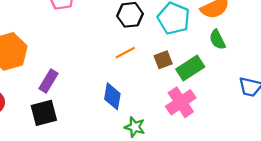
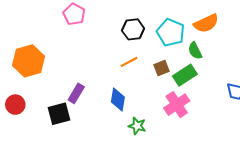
green semicircle: (217, 40) -> (195, 51), moved
purple rectangle: (49, 81) -> (76, 93), moved

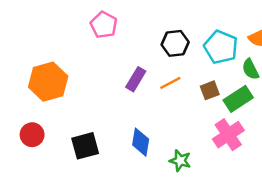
purple rectangle: (76, 93) -> (136, 79), moved
blue diamond: (118, 99) -> (141, 142), moved

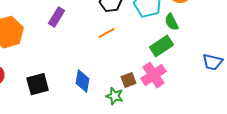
purple rectangle: (136, 79) -> (56, 17), moved
brown square: (210, 90) -> (128, 80), moved

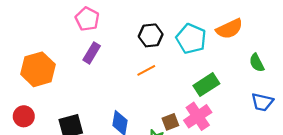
green semicircle: (172, 22) -> (257, 63), moved

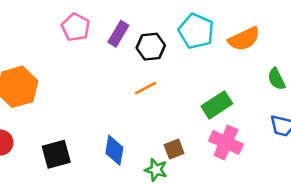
cyan pentagon: (191, 39) -> (196, 31), moved
purple rectangle: (92, 53) -> (118, 34), moved
pink cross: (198, 116) -> (226, 143), moved, turned -32

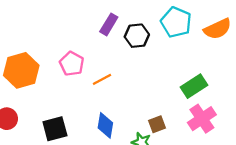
pink pentagon: (76, 27) -> (72, 64), moved
orange line: (146, 88) -> (102, 79), moved
pink cross: (226, 143) -> (202, 119), turned 32

